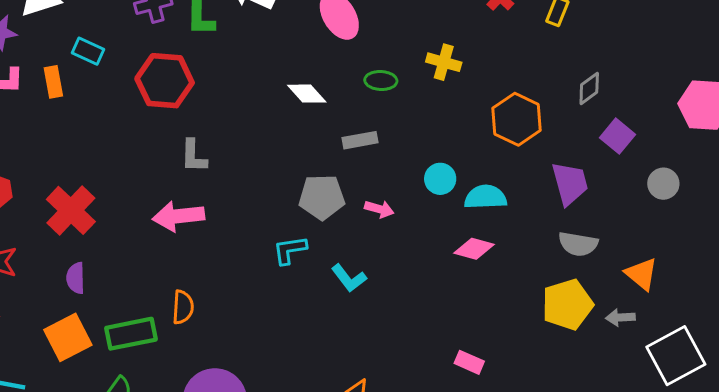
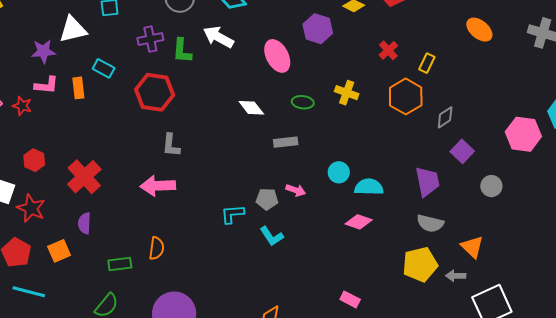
orange hexagon: (517, 119) -> (406, 96), moved
gray pentagon: (322, 197) -> (267, 199), moved, size x0.7
green rectangle: (131, 334) -> (120, 264), size x0.7
orange square: (68, 337) -> (59, 251), moved, size x0.7

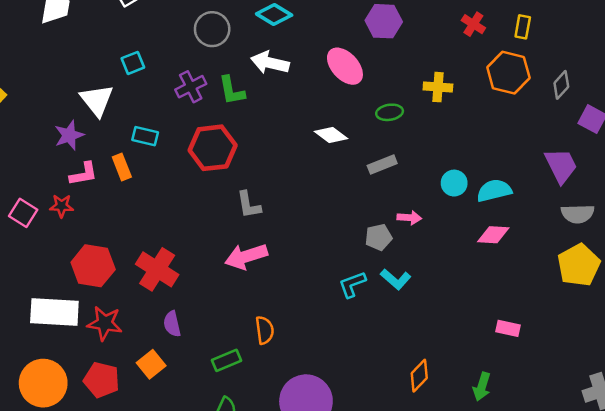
white triangle: (73, 29) -> (97, 100), turned -40
red hexagon: (34, 160) -> (93, 266), size x1.6
cyan L-shape: (232, 214) -> (352, 284), moved

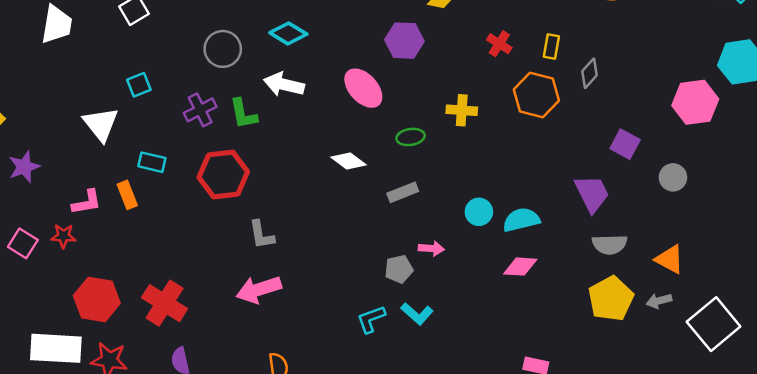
gray diamond: (561, 85) -> (590, 73), moved
purple star: (69, 135) -> (24, 167), moved

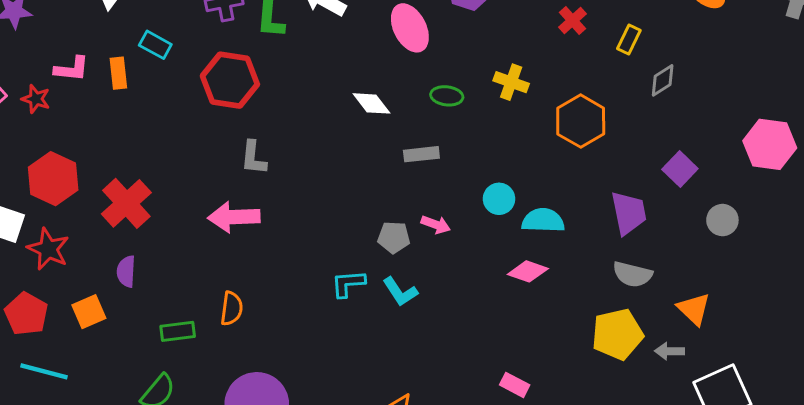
orange hexagon: (536, 95) -> (581, 121), moved

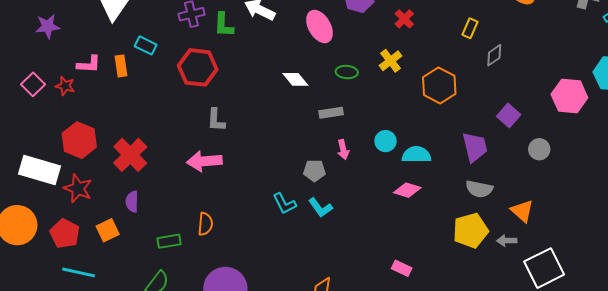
red cross: (573, 20) -> (404, 19), moved
yellow cross: (511, 82) -> (390, 61), turned 35
pink arrow: (436, 225) -> (343, 149), moved, turned 60
cyan L-shape: (348, 284) -> (284, 204), turned -110

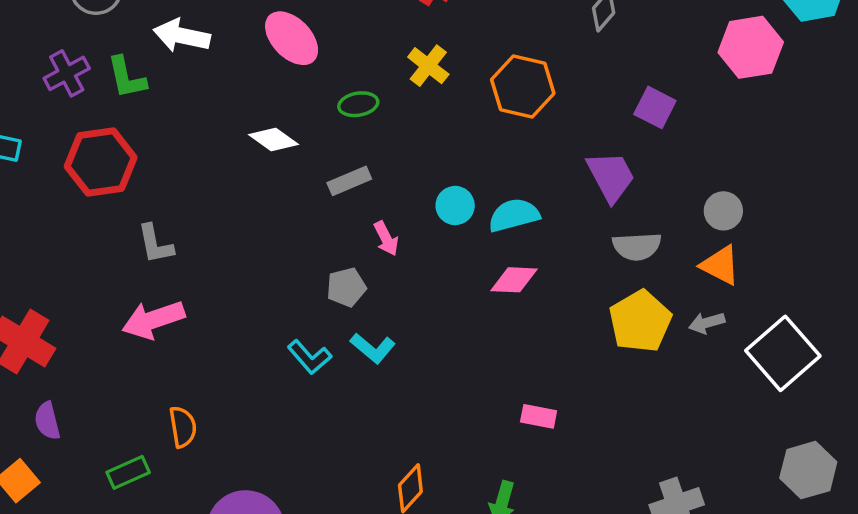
gray circle: (539, 149) -> (723, 211), moved

